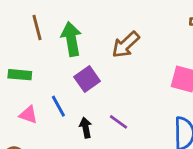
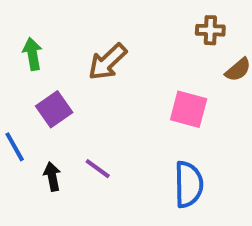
green arrow: (71, 39) -> (32, 54), size x0.7

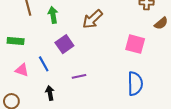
purple line: (98, 169) -> (79, 76), moved, turned -48
black arrow: (52, 176) -> (50, 93), moved

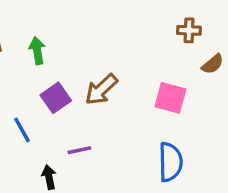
brown arrow: (93, 19) -> (101, 89), moved
black arrow: (50, 93) -> (49, 177), moved

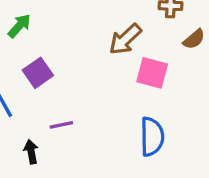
green arrow: (37, 51) -> (19, 26), turned 52
brown arrow: (101, 89) -> (125, 39), moved

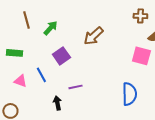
brown arrow: (125, 39) -> (93, 36), moved
pink square: (152, 73) -> (141, 56), moved

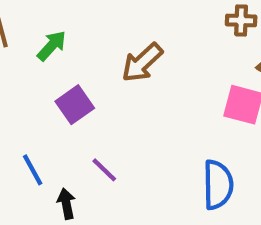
blue line: (41, 75) -> (33, 170), moved
purple line: (75, 87) -> (104, 170), turned 56

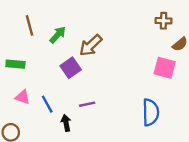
brown arrow: (142, 63) -> (91, 45), moved
purple line: (104, 170) -> (87, 104), turned -56

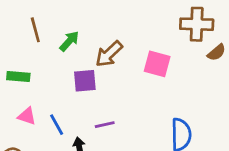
brown cross: (163, 21) -> (197, 24), size x1.6
purple square: (71, 68) -> (85, 81), turned 30
pink square: (165, 68) -> (157, 64), moved

